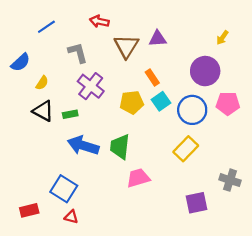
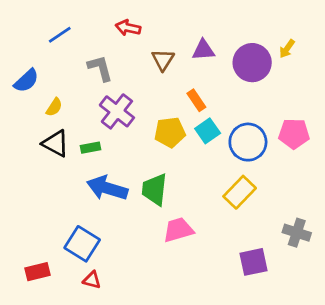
brown triangle: (126, 46) -> (163, 60), size x0.7
purple circle: (205, 71) -> (252, 63), moved

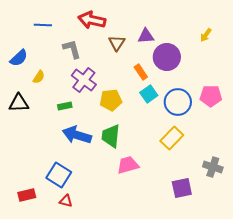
red arrow: (128, 28) -> (92, 20), size x1.5
blue line: (60, 35) -> (43, 25), turned 36
purple circle: (252, 63) -> (167, 57), moved
yellow pentagon: (170, 132) -> (111, 100), moved
black triangle: (56, 143) -> (19, 103), moved, turned -30

